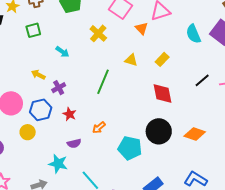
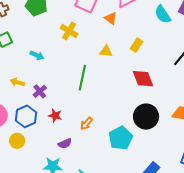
cyan pentagon: (130, 148) -> (121, 138), turned -30

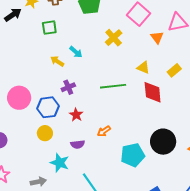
green line: (82, 78) -> (113, 86), turned 55
red diamond: (143, 79) -> (153, 92), moved
yellow arrow: (17, 82) -> (57, 61), moved
yellow circle: (17, 141) -> (45, 133), moved

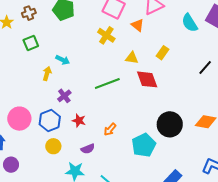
yellow cross: (114, 38) -> (106, 35), moved
yellow arrow: (57, 61) -> (47, 74), turned 88

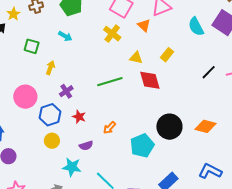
green square: (31, 43) -> (32, 46), moved, turned 35
cyan arrow: (63, 60) -> (65, 36), moved
pink circle: (19, 119) -> (25, 97), moved

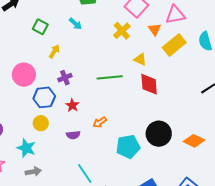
yellow rectangle: (167, 55) -> (174, 45), moved, size x1.6
cyan star: (72, 167) -> (26, 148), moved

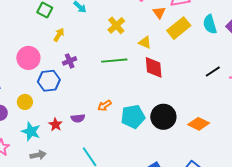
yellow cross: (122, 31) -> (116, 25), moved
red star: (72, 105) -> (56, 125), moved
yellow circle: (41, 123) -> (25, 102), moved
cyan pentagon: (128, 147) -> (133, 117), moved

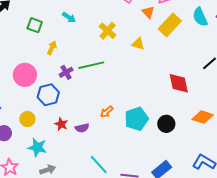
green line: (114, 61) -> (91, 65), moved
red diamond: (154, 67) -> (179, 83), moved
black circle: (163, 117) -> (166, 124), moved, size x0.7
red star: (56, 125) -> (61, 124), moved

